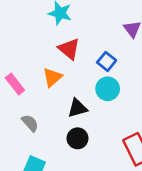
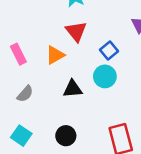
gray semicircle: (30, 123) -> (25, 94), turned 72
black circle: (78, 138) -> (66, 136), moved

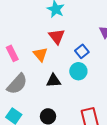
orange triangle: (55, 55) -> (40, 54), turned -42
gray semicircle: (25, 94) -> (17, 84), size x1.6

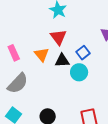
black triangle: (54, 81) -> (62, 61), moved

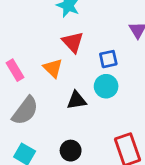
blue square: (83, 53) -> (108, 59), turned 32
black triangle: (62, 61) -> (76, 100), moved

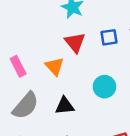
blue square: (108, 59) -> (109, 37), moved
black triangle: (76, 100) -> (65, 106), moved

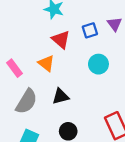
cyan circle: (104, 87) -> (98, 64), moved

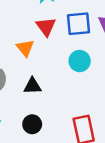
blue square: (90, 30) -> (78, 24), size x1.5

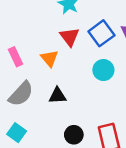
blue square: (78, 24) -> (101, 33), turned -30
black circle: (32, 124) -> (74, 135), moved

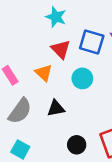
blue square: (101, 33) -> (92, 42), turned -30
cyan circle: (103, 70) -> (82, 78), moved

